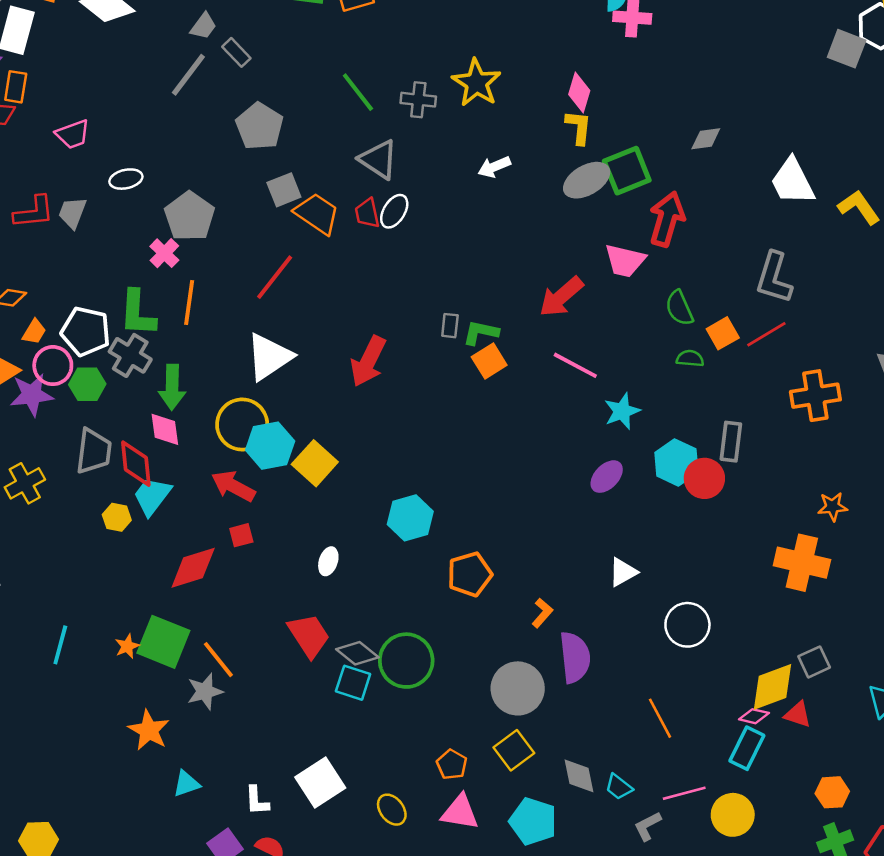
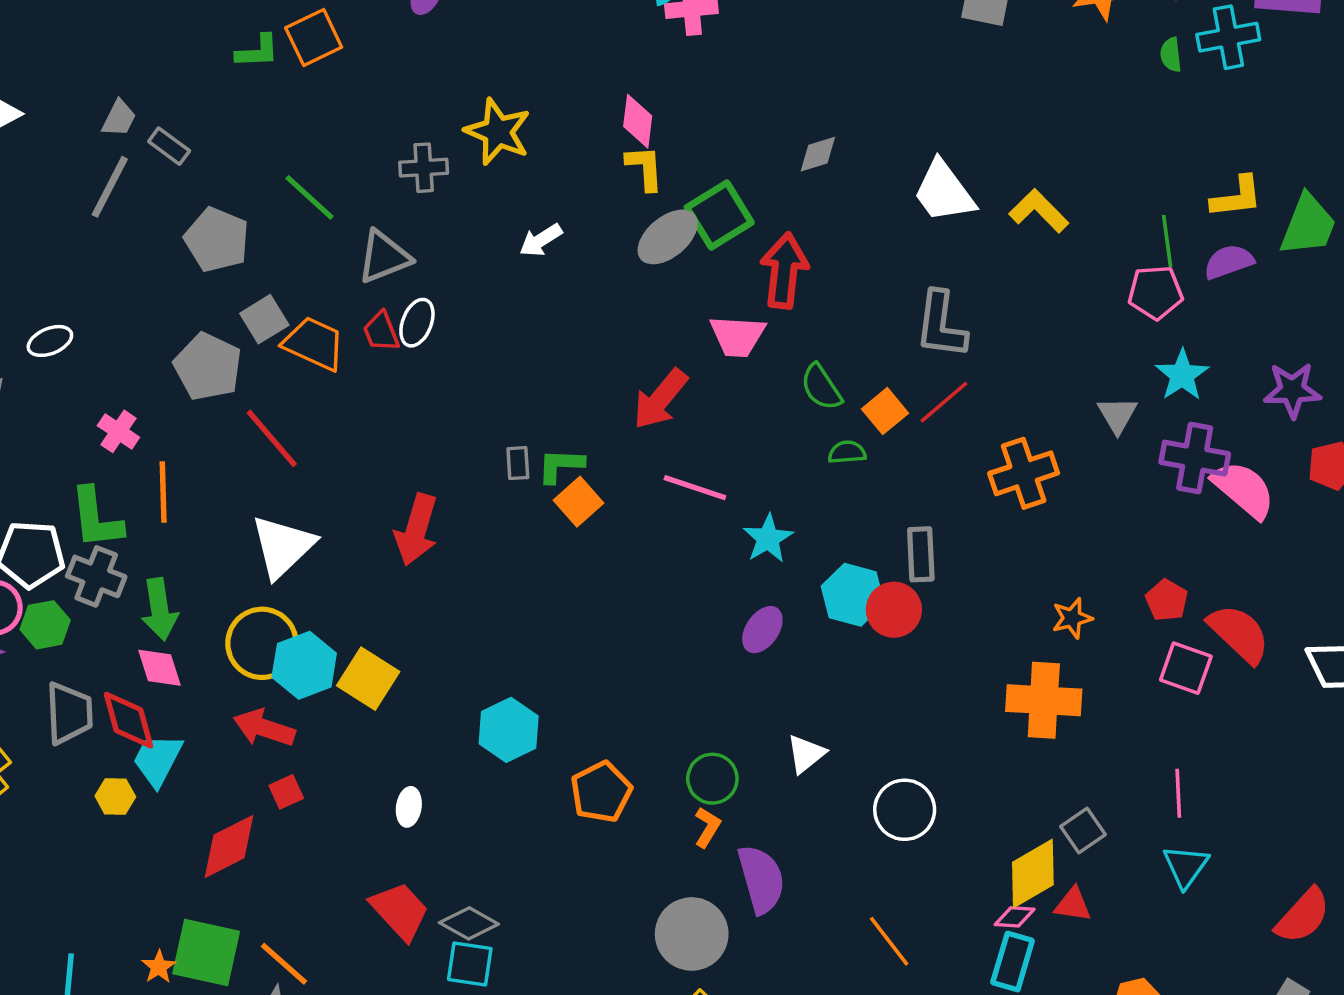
green line: (358, 92) -> (310, 197), moved
gray triangle: (379, 159) -> (384, 257), turned -45
gray pentagon: (190, 216) -> (208, 367), moved
red line: (275, 277) -> (272, 438), turned -69
green circle: (406, 661) -> (712, 779), moved, size x0.7

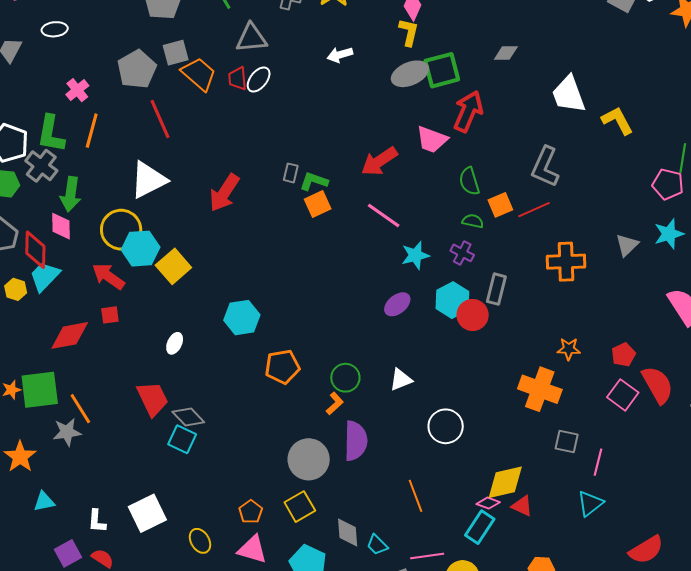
purple cross: (1195, 458) -> (462, 253), moved, size x0.6
gray square: (1083, 831) -> (567, 442), moved, turned 30
green square: (206, 953) -> (40, 390), turned -36

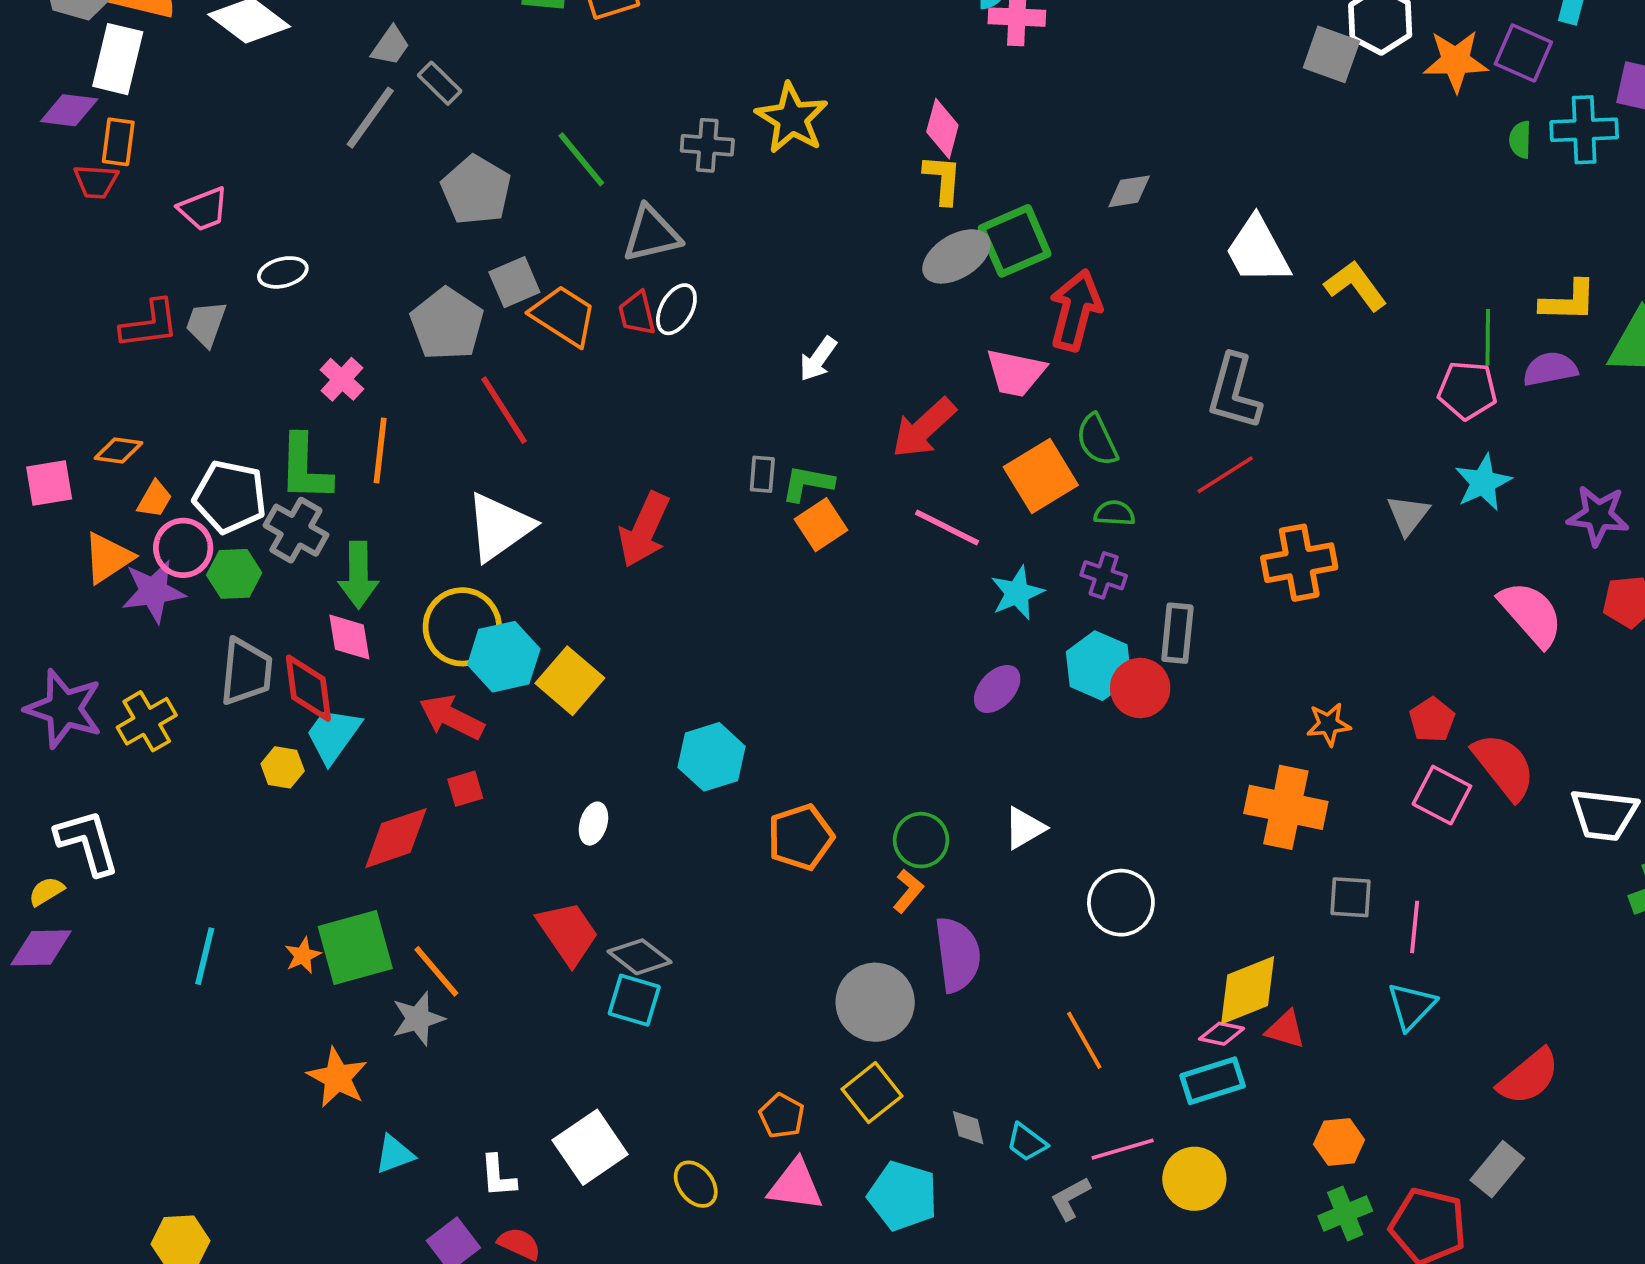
white arrow: (340, 55) -> (818, 359), moved, turned -30
orange square: (500, 205) -> (1041, 476), moved, size x1.5
cyan rectangle: (480, 527) -> (1213, 1081), turned 48
gray diamond: (348, 533) -> (968, 1128), size x0.7

